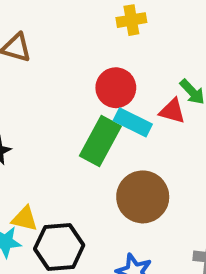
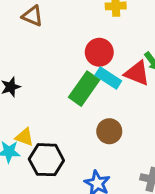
red triangle: (172, 111) -> (137, 73), size x1.4
brown circle: (143, 197) -> (109, 131), size x0.7

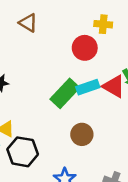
red circle: (99, 52) -> (85, 48), moved
cyan rectangle: (108, 78) -> (88, 87), turned -60

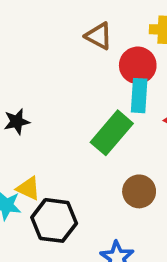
brown triangle: (28, 23) -> (99, 36), moved
cyan rectangle: (88, 87) -> (139, 96), moved, turned -65

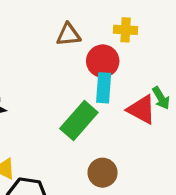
brown triangle: (99, 36) -> (68, 35), turned -35

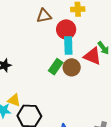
green rectangle: (79, 121) -> (56, 67), size x0.7
brown circle: (103, 173) -> (72, 67), moved

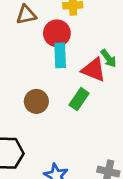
green rectangle: (56, 67) -> (79, 99), moved
brown circle: (72, 67) -> (36, 101), moved

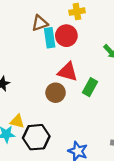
cyan rectangle: (60, 55) -> (50, 38), moved
red triangle: (94, 70) -> (68, 72), moved

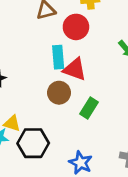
cyan rectangle: (50, 38) -> (58, 57), moved
green rectangle: (90, 87) -> (89, 108), moved

